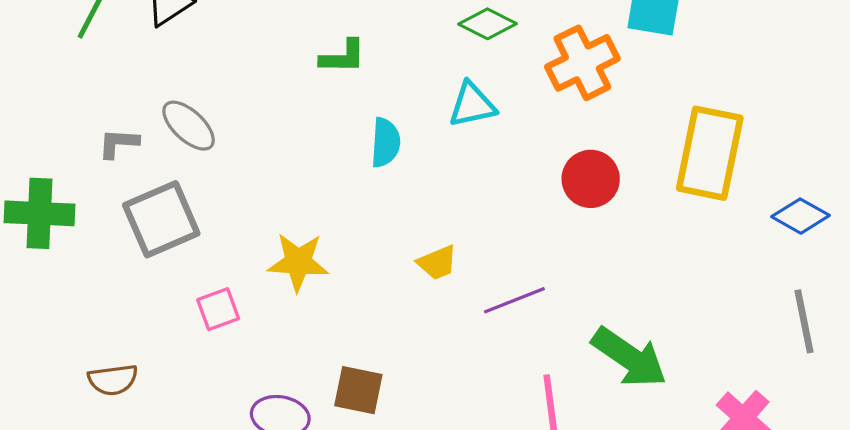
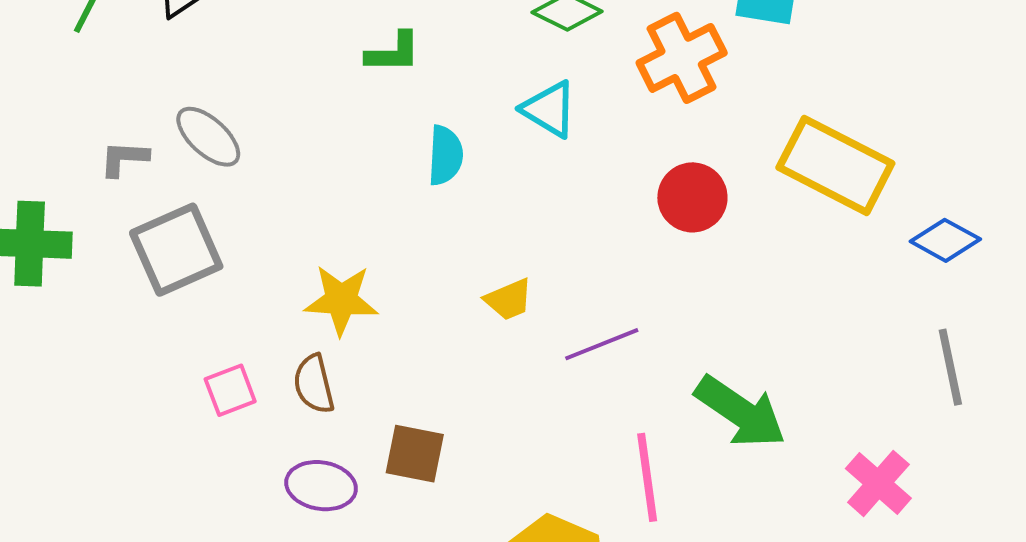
cyan triangle: (472, 105) -> (549, 109), turned 44
yellow rectangle: (710, 153) -> (835, 165), turned -74
pink square: (218, 309) -> (230, 390), moved
brown semicircle: (113, 380) -> (314, 384), moved, turned 84

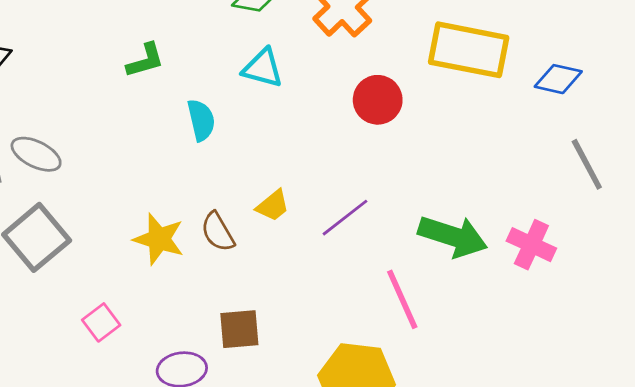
yellow star: (341, 300) -> (159, 239), turned 30
brown semicircle: (314, 384) -> (218, 232), moved
pink cross: (878, 483) -> (531, 245), moved

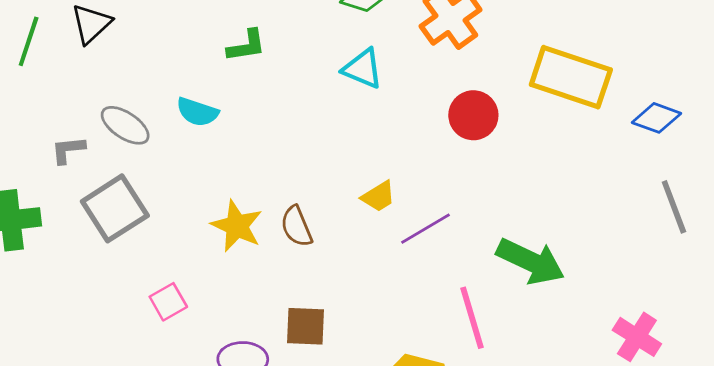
cyan semicircle: (201, 120) -> (197, 112), moved, turned 114
yellow trapezoid: (273, 206) -> (378, 196), moved
pink cross: (531, 245) -> (637, 337), moved

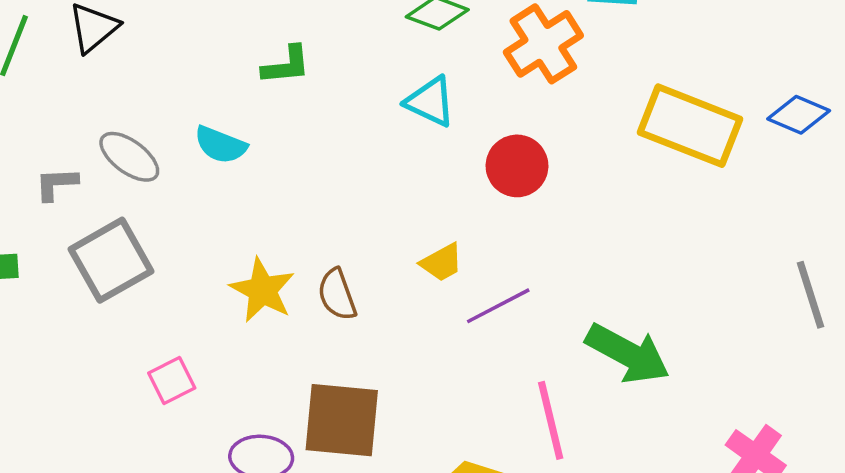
red circle: (473, 115) -> (517, 166), moved
blue diamond: (656, 118) -> (799, 115), moved
brown square: (305, 326) -> (342, 420), size x1.5

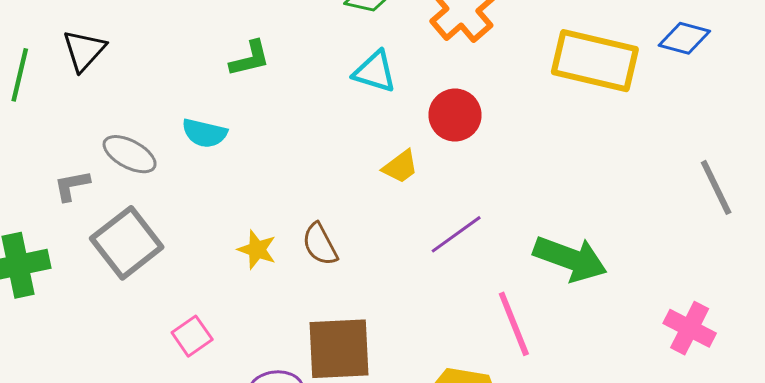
yellow trapezoid: (442, 262) -> (400, 167), moved
yellow star: (262, 290) -> (257, 250), size x0.7

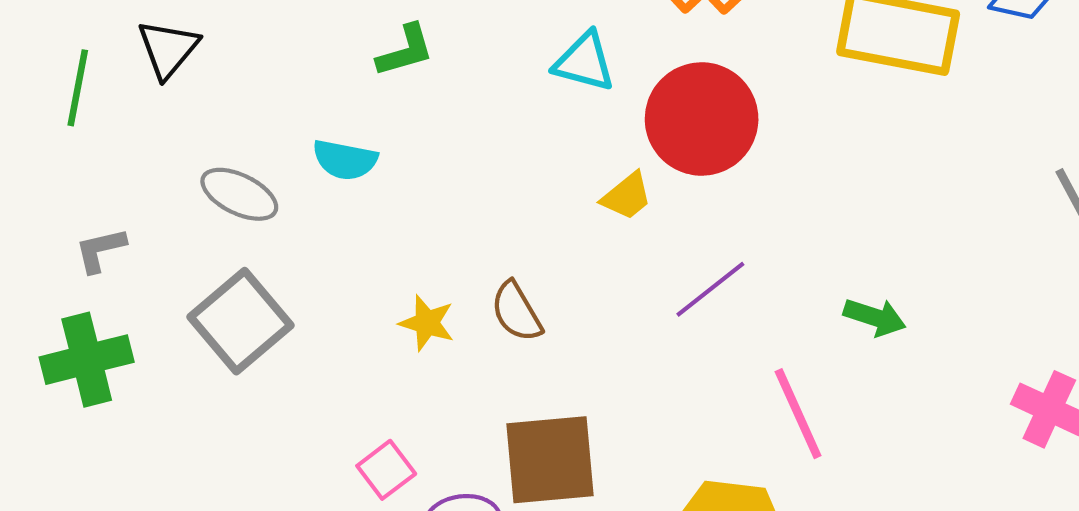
red circle: (455, 115) -> (702, 119), size x1.5
gray L-shape: (72, 186) -> (100, 250), moved
green arrow: (570, 259) -> (875, 317), size x0.6
pink square: (192, 336) -> (386, 470), moved

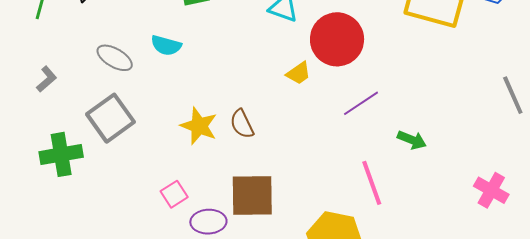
gray L-shape: (100, 250) -> (47, 79), turned 148
purple line: (710, 289) -> (361, 103), moved
yellow star: (427, 323) -> (199, 126), size x1.4
green cross: (87, 360) -> (61, 154), moved

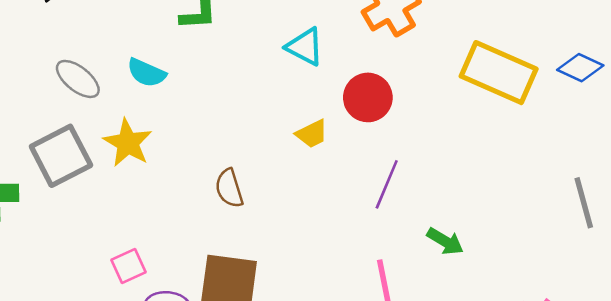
red circle: (337, 39) -> (368, 97), size x0.7
purple line: (361, 103) -> (387, 184), turned -42
yellow star: (199, 126) -> (128, 143), moved

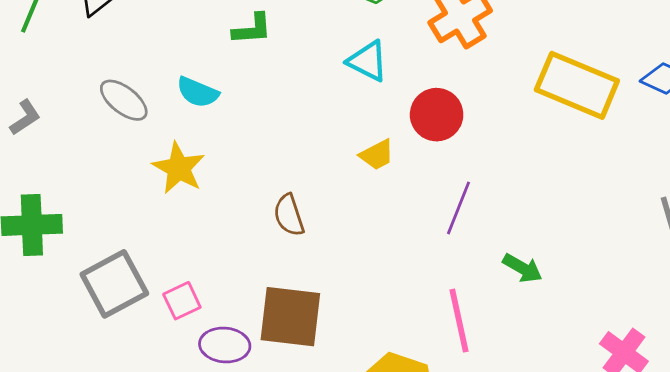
gray square: (61, 156) -> (114, 284), moved

